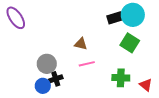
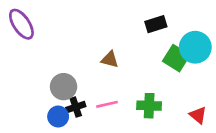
cyan circle: (133, 15) -> (195, 47), moved
pink line: (87, 64) -> (107, 104), moved
green cross: (121, 78) -> (149, 106), moved

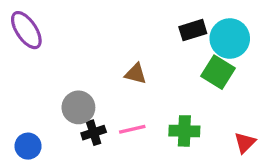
cyan circle: (195, 47) -> (230, 38), moved
red triangle: (198, 115) -> (245, 143), turned 36
blue circle: (58, 117) -> (28, 146), moved

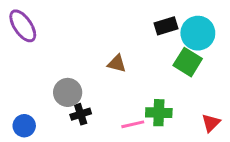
pink line: (132, 129) -> (133, 124), moved

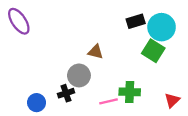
gray circle: (68, 92) -> (79, 75), moved
blue circle: (24, 126) -> (37, 103), moved

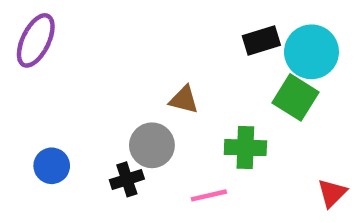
purple ellipse: (19, 21) -> (36, 40), turned 60
green cross: (130, 92) -> (245, 148), moved
blue circle: (37, 103) -> (52, 166), moved

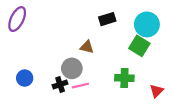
black rectangle: (261, 40) -> (107, 19), moved
green cross: (245, 148) -> (124, 78), moved
pink line: (209, 195) -> (80, 86), moved

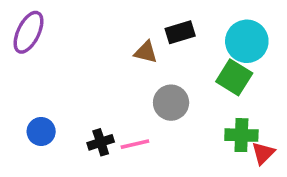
brown triangle: (87, 47) -> (146, 52), moved
gray circle: (72, 68) -> (171, 103), moved
green cross: (124, 78) -> (241, 135), moved

